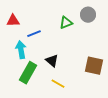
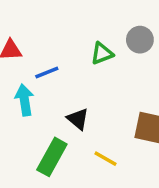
green rectangle: (28, 73) -> (52, 157), moved
yellow line: (58, 84) -> (105, 159), moved

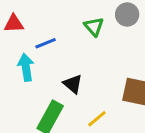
green triangle: (102, 53) -> (94, 27), turned -50
yellow line: (105, 159) -> (97, 119), turned -70

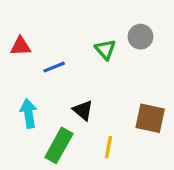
cyan arrow: (26, 67) -> (29, 113), moved
yellow line: (97, 119) -> (109, 147), turned -40

